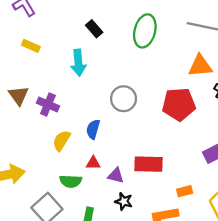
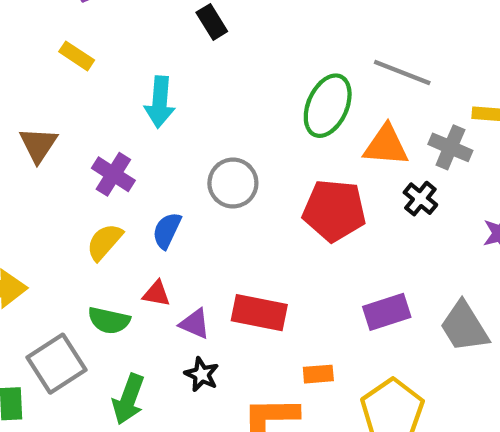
black rectangle: (94, 29) -> (212, 22), moved
green ellipse: (145, 31) -> (328, 106), moved
purple cross: (48, 104) -> (113, 174), moved

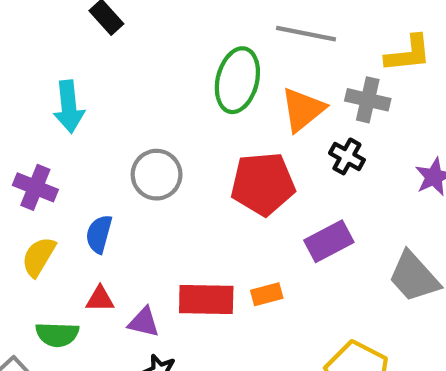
orange triangle: (386, 145) -> (303, 109), turned -33
purple rectangle: (387, 312) -> (329, 241), moved
orange rectangle: (318, 374) -> (267, 294), moved

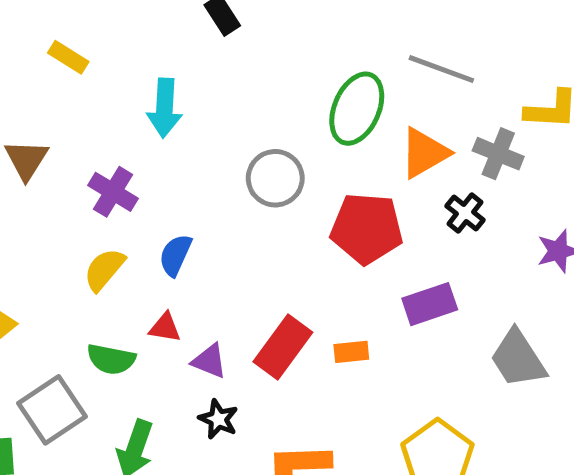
gray circle: (157, 175) -> (275, 178), moved
red rectangle: (206, 300) -> (283, 347), turned -64

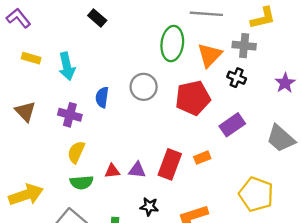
cyan arrow: (165, 108) -> (67, 66), moved
blue semicircle: (175, 255) -> (102, 97), moved
green semicircle: (111, 359) -> (82, 182), moved
purple triangle: (209, 361) -> (137, 170), moved

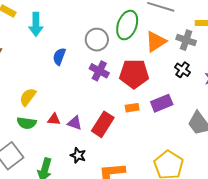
black cross: (237, 78) -> (183, 70), moved
gray circle: (144, 87) -> (97, 40), moved
purple cross: (70, 115) -> (99, 71), moved
orange rectangle: (202, 158) -> (132, 108), moved

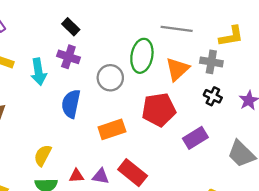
blue semicircle: (59, 56) -> (71, 104), size x1.4
purple cross: (99, 71) -> (68, 57), moved
orange rectangle: (132, 108) -> (112, 129), moved, size x1.6
red rectangle: (103, 124) -> (133, 173), turned -75

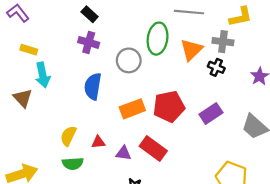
cyan arrow: (39, 72) -> (43, 75), moved
black cross: (213, 96) -> (216, 67), moved
red pentagon: (159, 110) -> (169, 107), moved
red triangle: (76, 176) -> (98, 142), moved

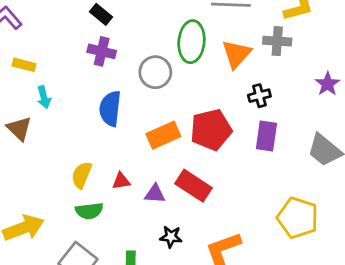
black cross: (216, 67) -> (259, 96), moved, turned -35
cyan arrow: (43, 75) -> (44, 97), size x0.7
purple rectangle: (211, 113) -> (266, 136), turned -45

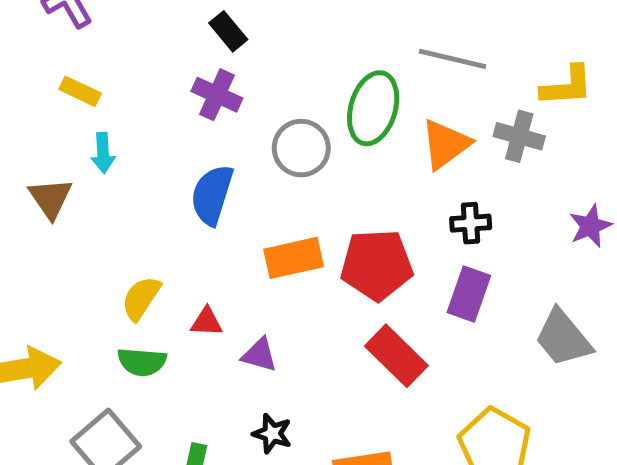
red rectangle: (194, 186) -> (396, 356), moved

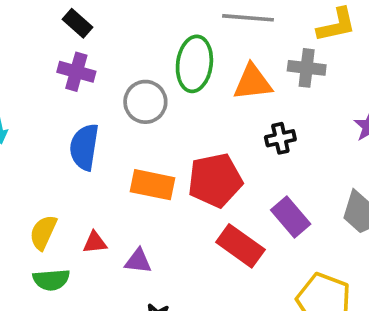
orange triangle: (446, 144) -> (253, 82), turned 39
orange rectangle: (294, 258) -> (152, 185), turned 33
purple rectangle: (469, 294) -> (291, 217), moved, turned -51

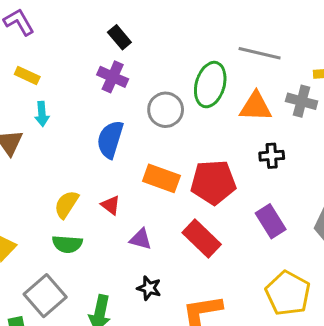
red triangle: (95, 242) -> (111, 205), moved, turned 35
red rectangle: (240, 246) -> (202, 239), moved

